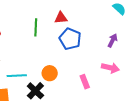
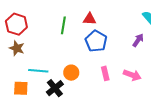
purple arrow: (113, 40) -> (138, 40), moved
pink rectangle: (85, 82) -> (105, 73), moved

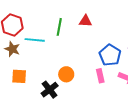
blue pentagon: (96, 41) -> (110, 55), moved
cyan line: (38, 71) -> (35, 40), moved
orange square: (21, 88) -> (19, 76), moved

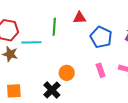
blue pentagon: (110, 55) -> (101, 37), moved
orange square: (19, 76) -> (14, 91), moved

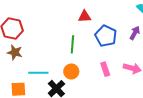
green line: (54, 27) -> (72, 44), moved
cyan line: (31, 42) -> (38, 73), moved

